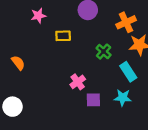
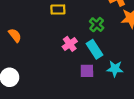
cyan rectangle: (128, 72) -> (95, 49), moved
pink cross: (78, 82) -> (70, 44), moved

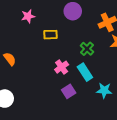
purple square: (87, 71) -> (69, 91), moved, turned -32

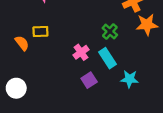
yellow rectangle: (50, 35) -> (40, 32), moved

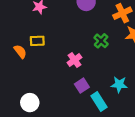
cyan rectangle: (108, 58) -> (99, 101), moved
white circle: (16, 88) -> (30, 103), moved

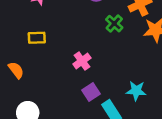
green cross: (101, 41) -> (114, 24), moved
orange semicircle: (20, 51) -> (16, 70), moved

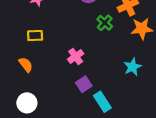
orange semicircle: (16, 70) -> (26, 65), moved
cyan star: (136, 91) -> (133, 67), moved, turned -30

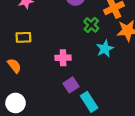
pink cross: (76, 56) -> (63, 58), turned 35
cyan star: (133, 67) -> (105, 49), moved

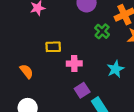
yellow rectangle: (23, 37) -> (53, 47), moved
cyan star: (105, 49) -> (115, 69), moved

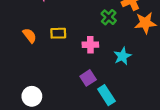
pink cross: (74, 64) -> (90, 45), moved
orange semicircle: (27, 71) -> (30, 36), moved

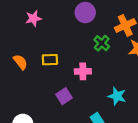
cyan star: (122, 56) -> (117, 96), moved, turned -30
purple square: (88, 78) -> (64, 96), moved

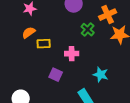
orange semicircle: (20, 62) -> (29, 33), moved, turned -88
purple square: (64, 96) -> (56, 75), turned -32

